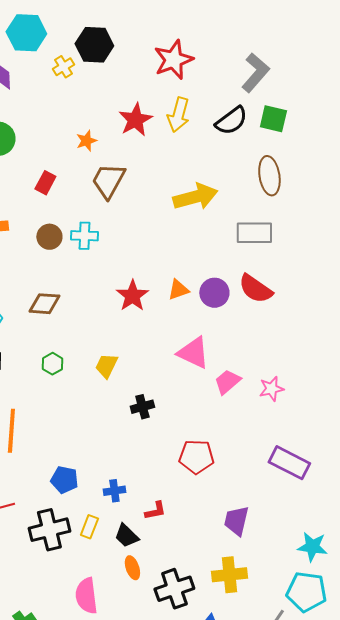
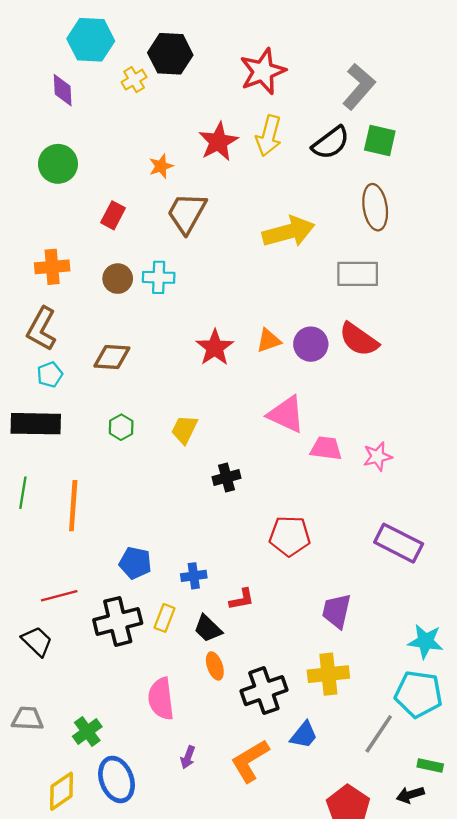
pink trapezoid: (227, 382) -> (326, 448), turned 48

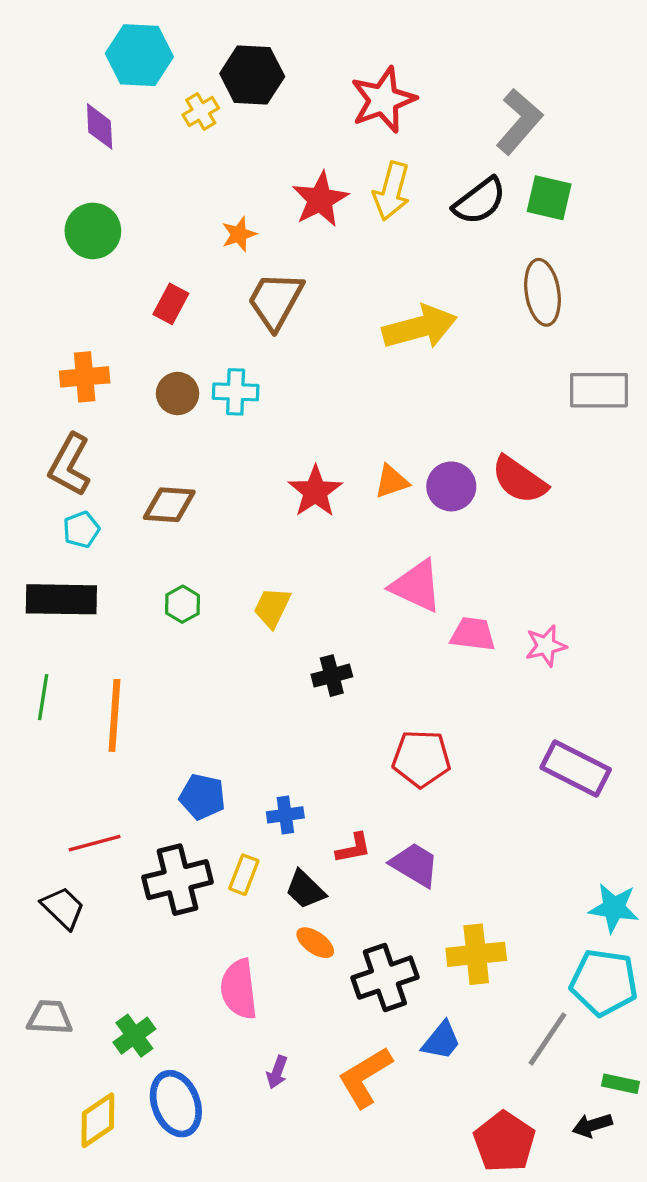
gray rectangle: (358, 274) -> (599, 390), moved
purple trapezoid: (337, 611) -> (415, 865), moved, turned 108
orange ellipse: (215, 666) -> (315, 943), turned -36

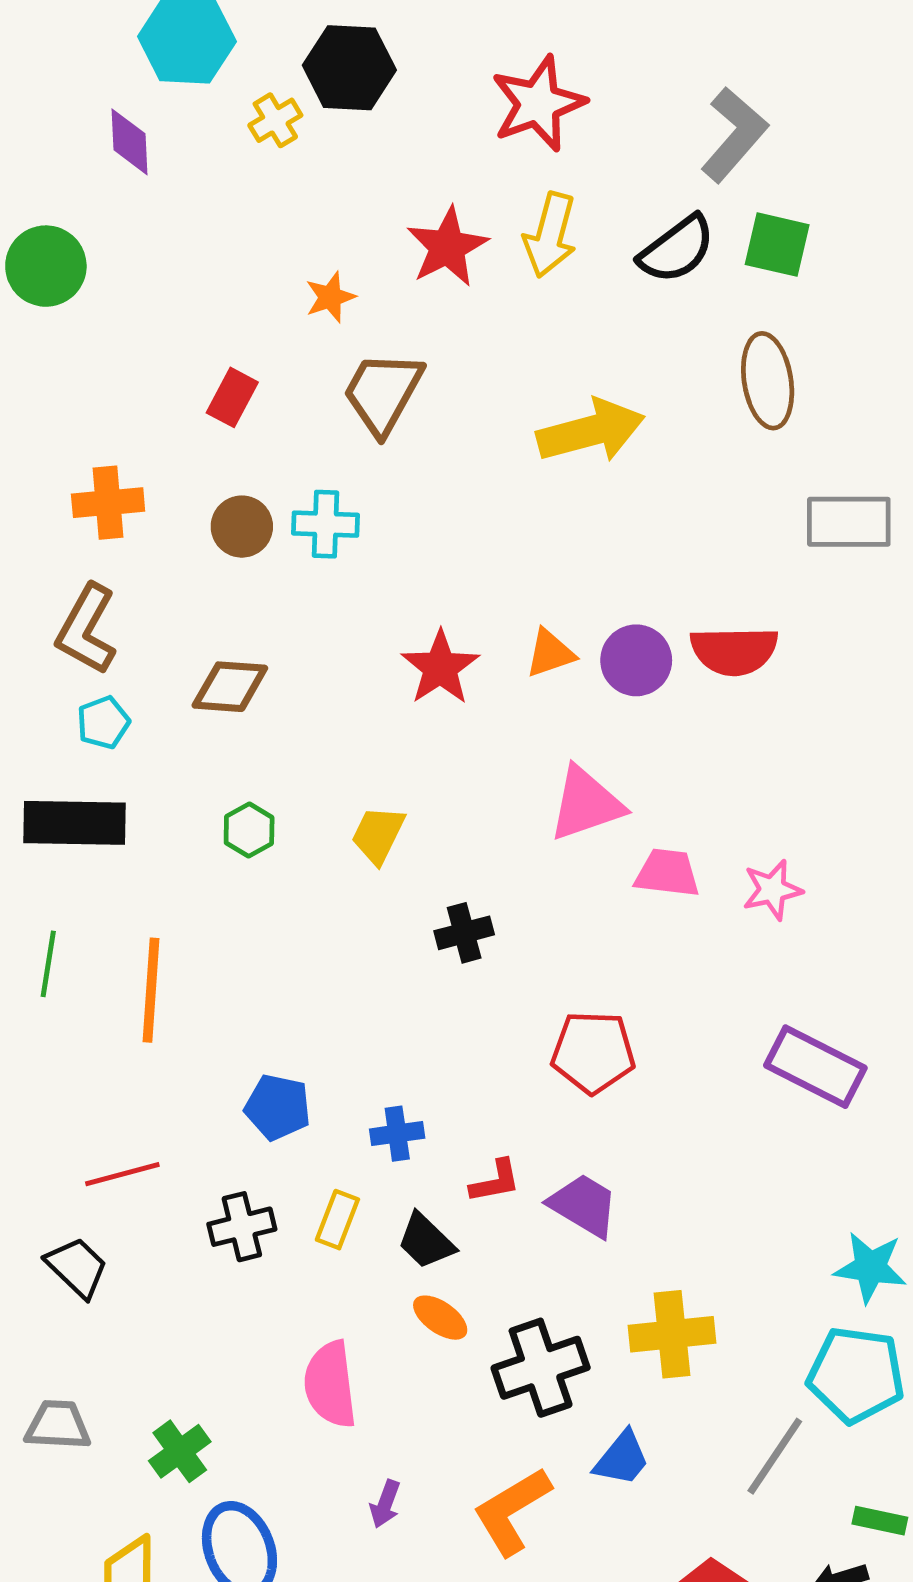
green circle: (93, 231) -> (46, 266), moved
red semicircle: (519, 480) -> (734, 651), turned -36
pink triangle: (416, 586) -> (586, 804), turned -44
black cross: (178, 880) -> (242, 1227), size x0.7

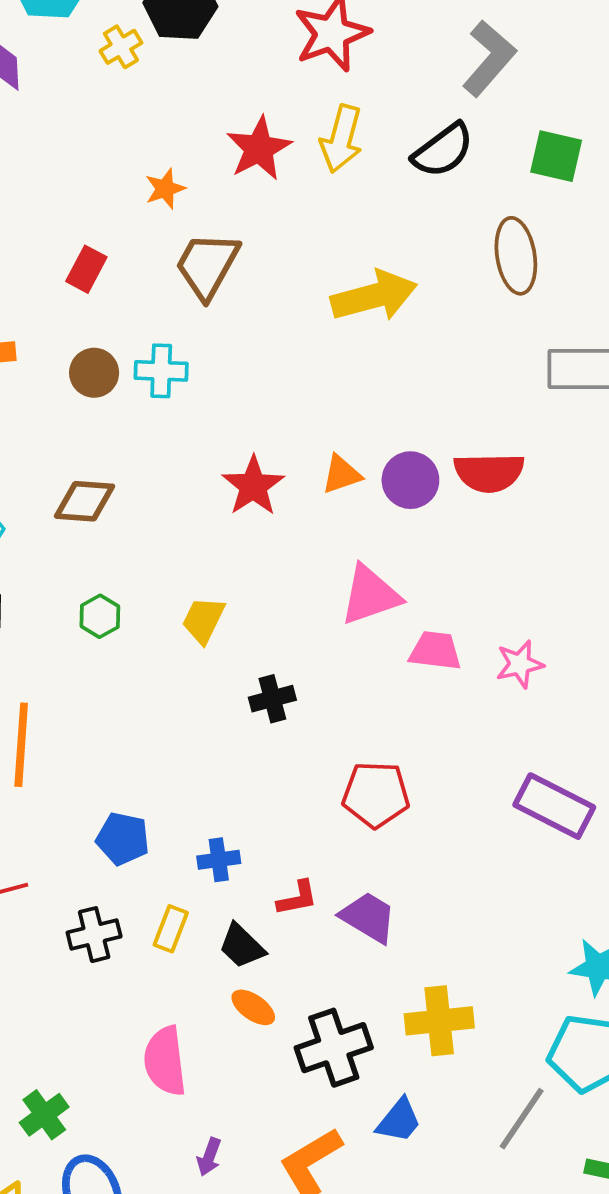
green square: (777, 245) -> (556, 156), moved

